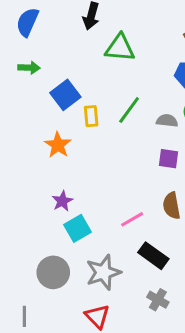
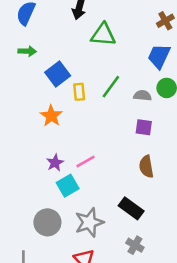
pink line: (132, 219) -> (85, 162), moved

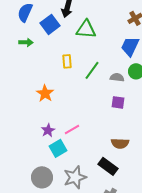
blue square: (58, 74) -> (50, 24), moved
yellow rectangle: (79, 92) -> (67, 61), moved
brown semicircle: (146, 167) -> (120, 143), moved, turned -78

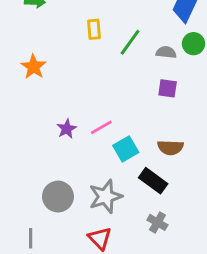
orange star: (45, 93) -> (33, 67), moved
cyan square: (58, 148) -> (126, 149), moved

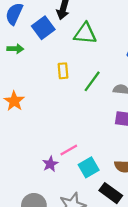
purple star: (67, 129) -> (50, 164), moved

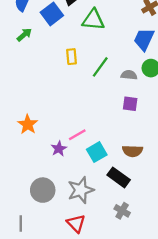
green arrow: (15, 49) -> (24, 35), turned -42
orange star: (14, 101) -> (28, 124), moved

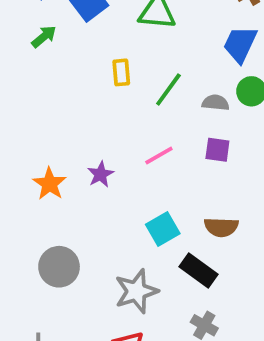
pink line: (77, 135) -> (159, 155), moved
purple star: (59, 149) -> (101, 174), moved
gray circle: (43, 190) -> (59, 267), moved

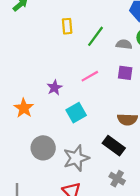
orange star: (50, 184) -> (24, 108), moved
cyan square: (163, 229) -> (76, 113), moved
gray circle: (59, 267) -> (43, 148), moved

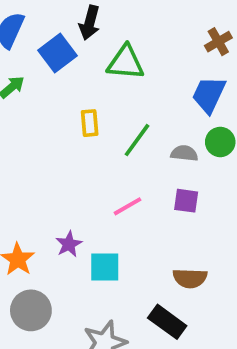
purple star: (55, 88) -> (69, 244), moved
cyan square: (76, 113) -> (105, 267), turned 30
gray circle: (43, 148) -> (31, 310), moved

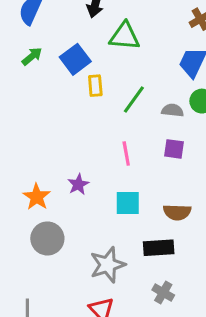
blue square: (57, 53) -> (75, 59), moved
pink line: (127, 206) -> (126, 154), turned -70
cyan square: (105, 267) -> (128, 203), moved
black rectangle: (167, 322) -> (159, 248), turned -40

